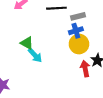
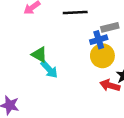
gray rectangle: (78, 16) -> (110, 27), moved
red arrow: (85, 69) -> (110, 85), turned -63

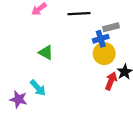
cyan arrow: (49, 69) -> (38, 88), moved
red arrow: (110, 85) -> (111, 81), turned 96

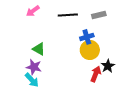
gray rectangle: (111, 27) -> (99, 15), moved
purple star: (18, 99) -> (34, 67), moved

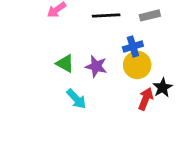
purple star: (34, 67) -> (96, 66), moved
cyan arrow: (32, 80) -> (76, 99), moved

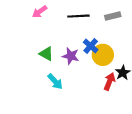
blue cross: (133, 47) -> (91, 46), moved, turned -32

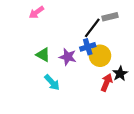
black line: (78, 16) -> (92, 28), moved, turned -50
blue cross: (91, 46) -> (88, 47), turned 32

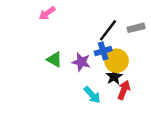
gray rectangle: (110, 17) -> (136, 28), moved
black star: (120, 74) -> (114, 77), moved
cyan arrow: (52, 82) -> (92, 95), moved

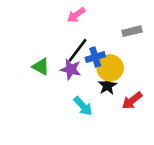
pink arrow: (47, 13) -> (76, 15), moved
black line: (108, 30) -> (78, 50), moved
red arrow: (124, 90) -> (132, 101), moved, turned -150

